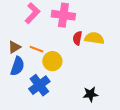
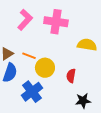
red semicircle: (77, 38) -> (71, 76), moved

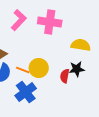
orange line: (29, 56) -> (23, 70), moved
black star: (83, 101) -> (77, 69), moved

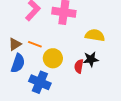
orange line: (23, 70) -> (35, 44), moved
blue cross: (26, 92) -> (40, 82), turned -30

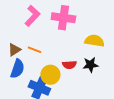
yellow circle: (53, 58) -> (50, 75), moved
red semicircle: (79, 66) -> (69, 65), moved, turned -104

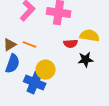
red semicircle: (69, 65) -> (71, 44), moved

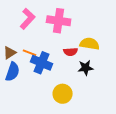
yellow circle: (46, 70) -> (63, 94), moved
blue cross: (35, 83) -> (42, 63), moved

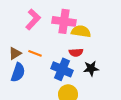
yellow semicircle: (90, 44) -> (81, 31), moved
blue cross: (42, 63) -> (62, 69), moved

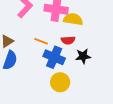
orange line: (35, 53) -> (41, 41), moved

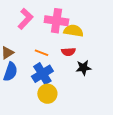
blue cross: (54, 57) -> (42, 74), moved, turned 35
yellow circle: (60, 82) -> (47, 94), moved

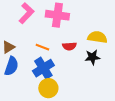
yellow semicircle: (73, 31) -> (97, 37), moved
black star: (83, 68) -> (92, 57), moved

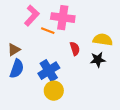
red semicircle: (69, 46) -> (75, 49), turned -104
orange line: (42, 47) -> (48, 31), moved

